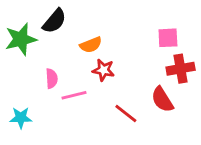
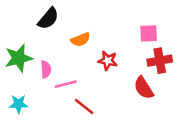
green star: (21, 39) -> (19, 58), moved
red star: (103, 70) -> (108, 61), moved
red line: (126, 114) -> (84, 106), moved

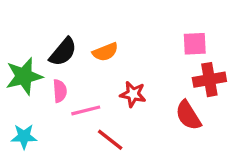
black semicircle: (48, 19) -> (63, 52), moved
red star: (108, 61) -> (133, 94), moved

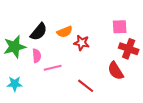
red cross: (209, 80) -> (129, 49), turned 30
red star: (133, 94) -> (82, 43), moved
red line: (110, 140) -> (86, 86), moved

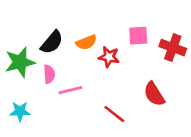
pink square: (120, 27) -> (138, 36), moved
red cross: (129, 49) -> (173, 48), moved

